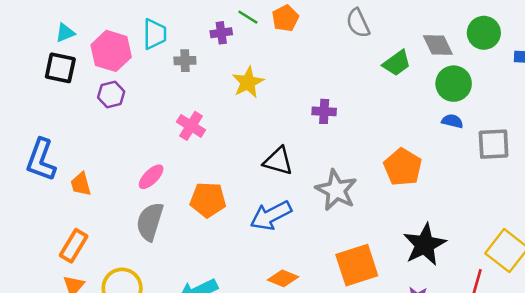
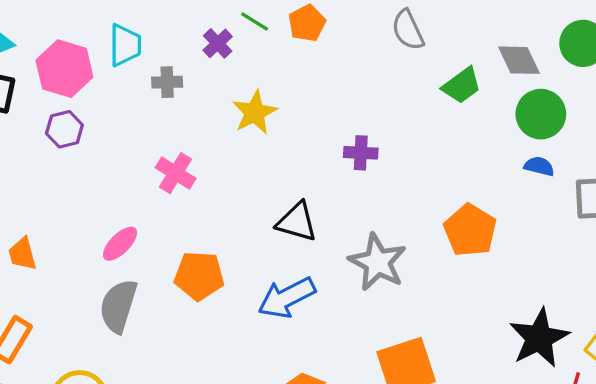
purple cross: (221, 33) -> (218, 43), turned -35
black star: (425, 245) -> (539, 338), moved

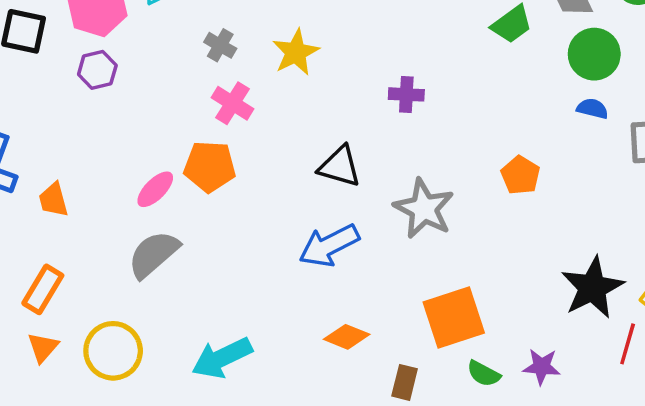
gray cross: (167, 82) -> (220, 45), moved, turned 32
pink cross: (176, 173) -> (232, 103), moved
orange pentagon: (470, 230) -> (520, 175), size x0.7
orange pentagon: (199, 276) -> (210, 166), moved
gray semicircle: (118, 306) -> (153, 254), turned 32

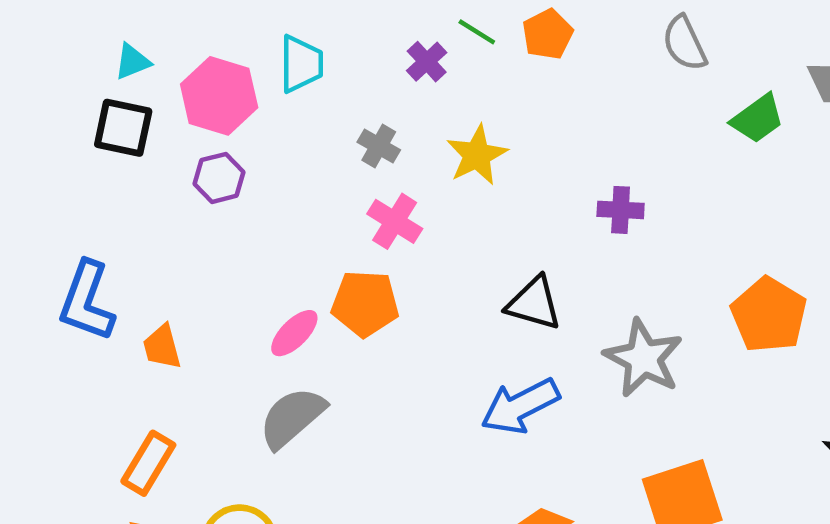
orange pentagon: (520, 175) -> (769, 315), size x1.5

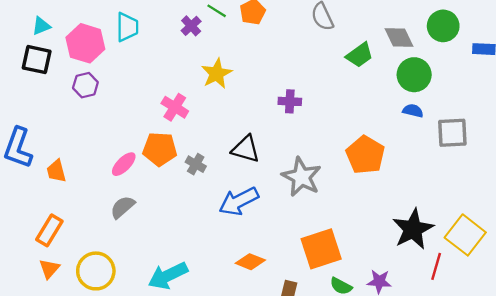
gray cross: (379, 146) -> (196, 164), moved
gray semicircle: (292, 418) -> (123, 207), size x0.7

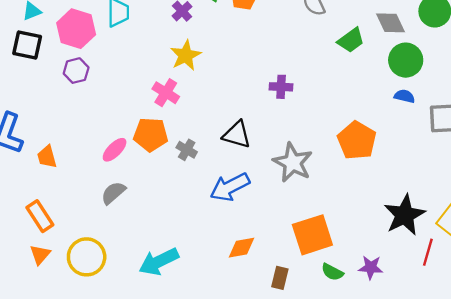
yellow star: (217, 74) -> (186, 55), moved
orange rectangle: (49, 230) -> (40, 216), turned -64
orange diamond: (250, 262) -> (241, 248), turned -32

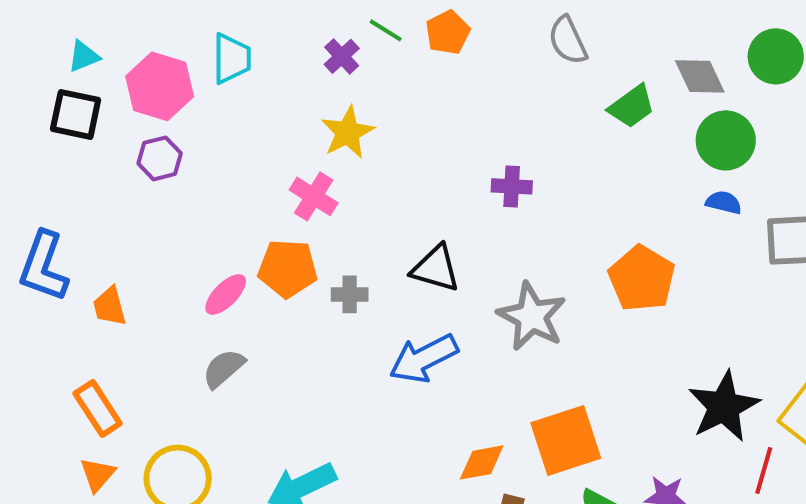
gray cross: (187, 150) -> (350, 294), turned -30
orange diamond: (241, 248) -> (482, 462), moved

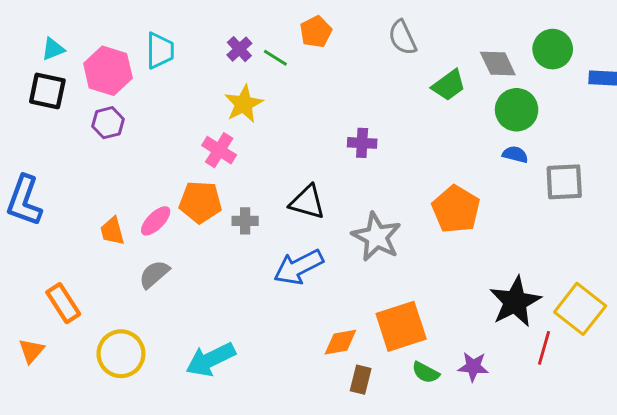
green line: (386, 30) -> (275, 58), moved
orange trapezoid: (110, 306) -> (112, 231), moved
orange triangle: (98, 474) -> (31, 351), moved

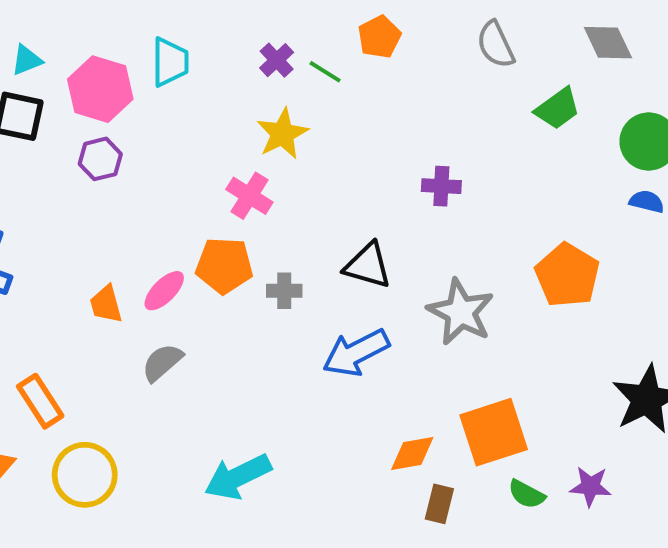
gray diamond: (498, 64) -> (608, 43), moved
yellow circle: (121, 354) -> (85, 475), moved

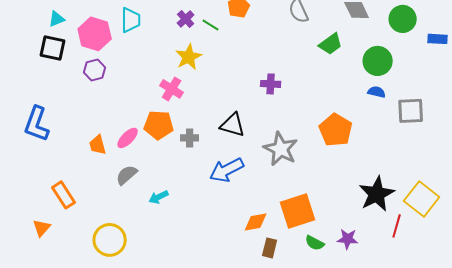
yellow circle: (85, 475) -> (110, 240), moved
cyan arrow: (238, 477) -> (159, 197), moved, size x0.6

